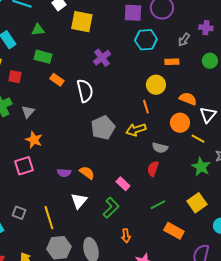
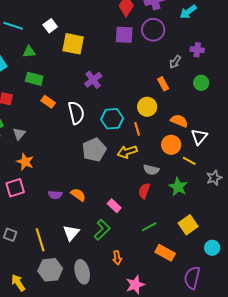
cyan hexagon: (146, 40) -> (112, 119), moved
orange rectangle: (172, 62) -> (163, 84), turned 64
green star: (201, 167) -> (178, 187), moved
white triangle: (79, 201) -> (71, 233), moved

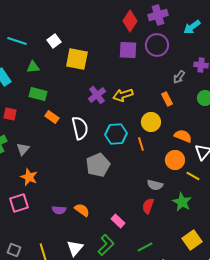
yellow arrow: (127, 152) -> (123, 95), moved
green line: (149, 227) -> (145, 247), moved

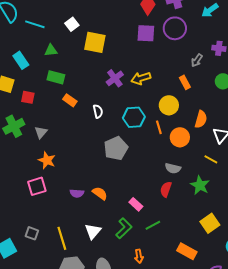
white semicircle: (80, 128) -> (98, 111), size x0.6
orange semicircle: (183, 136) -> (201, 119), turned 84
orange circle: (175, 160) -> (180, 137), moved
green line: (145, 247) -> (153, 225), moved

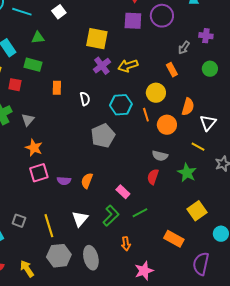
yellow square: (95, 42) -> (97, 39), moved
green rectangle: (56, 77) -> (33, 65), moved
orange rectangle: (70, 100) -> (57, 88), turned 56
pink square: (37, 186) -> (39, 173), moved
orange semicircle: (100, 193) -> (87, 181), turned -105

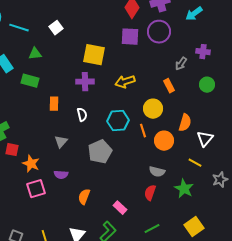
purple cross: (102, 66) -> (85, 82), moved, turned 36
red square: (15, 85) -> (12, 150), moved
gray triangle: (28, 120) -> (61, 142), moved
purple semicircle: (64, 181) -> (61, 175), moved
green line: (140, 213) -> (152, 229), moved

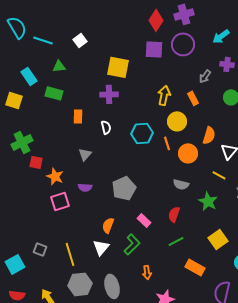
cyan arrow: (194, 14) -> (221, 36), moved
yellow arrow: (125, 82) -> (164, 95), moved, turned 120
gray pentagon: (100, 152) -> (124, 188), moved
red semicircle: (150, 193) -> (174, 214), moved
orange semicircle: (84, 197) -> (108, 225), moved

